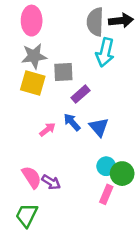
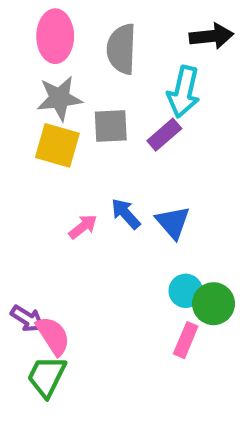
gray semicircle: (95, 22) -> (122, 49), moved
purple rectangle: (81, 94) -> (164, 135), moved
pink semicircle: (32, 177) -> (53, 336), moved
purple arrow: (51, 182) -> (27, 319), moved

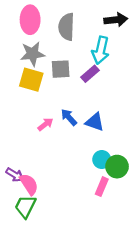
blue triangle: (173, 222) -> (95, 122), turned -30

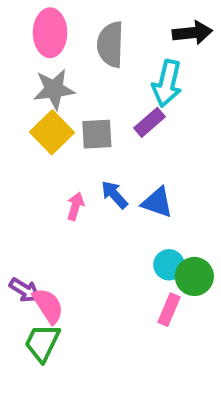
gray square: (61, 69) -> (97, 134), moved
yellow square: (31, 80) -> (52, 132), turned 30
pink arrow: (45, 124) -> (75, 206), turned -35

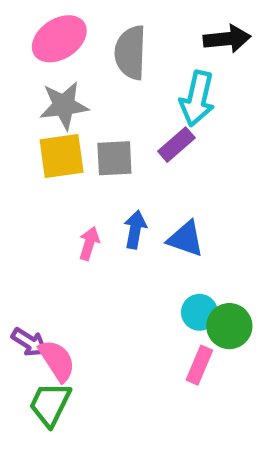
pink ellipse: (50, 33) -> (59, 39), turned 57
yellow square: (52, 132) -> (62, 156), turned 36
blue arrow: (114, 195) -> (135, 230), turned 52

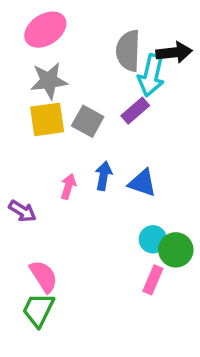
black arrow: (227, 39) -> (174, 52), moved
gray semicircle: (130, 53) -> (128, 51), moved
gray square: (114, 158) -> (88, 121), turned 32
purple arrow: (29, 342) -> (22, 211), moved

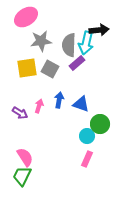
gray semicircle: (128, 51) -> (69, 45), moved
gray star: (49, 81) -> (41, 41), moved
purple arrow: (22, 211) -> (20, 113), moved
green circle: (176, 250) -> (100, 124), moved

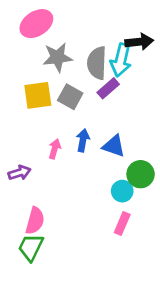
purple arrow: (20, 113) -> (19, 173), moved, turned -49
pink semicircle: (25, 157) -> (35, 221), turned 48

